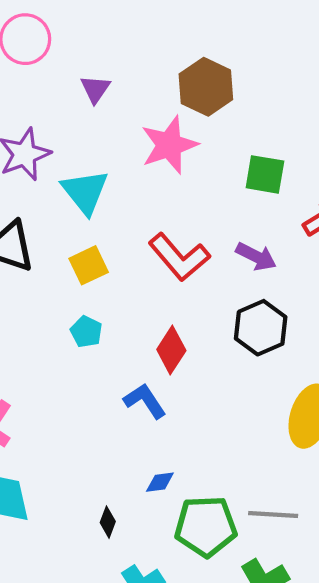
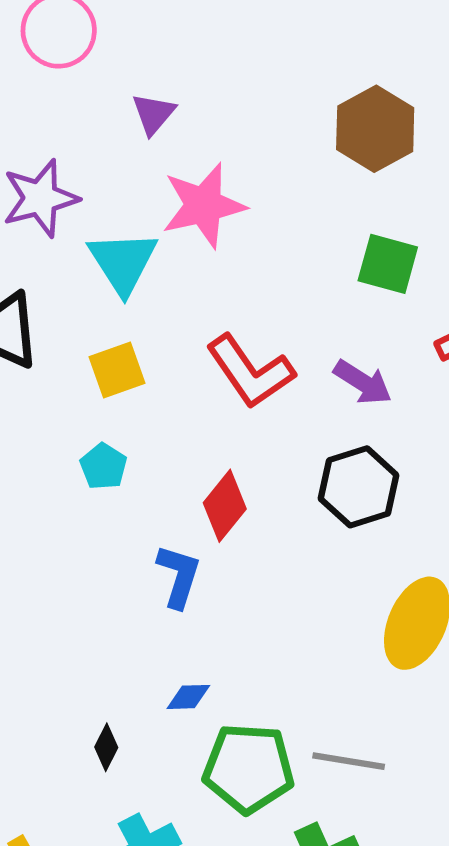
brown hexagon: (206, 87) -> (375, 129), moved
pink star: (169, 145) -> (204, 205), moved
blue L-shape: (145, 401) -> (179, 576), turned 45

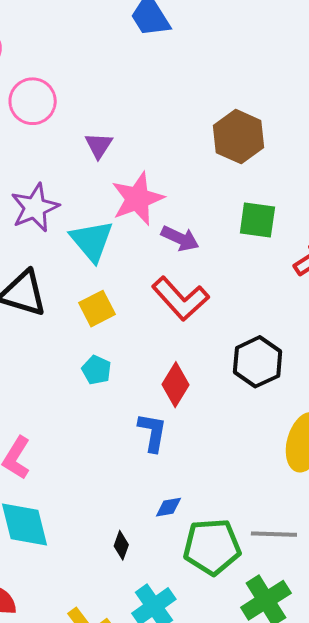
purple arrow: (363, 382) -> (180, 238), moved

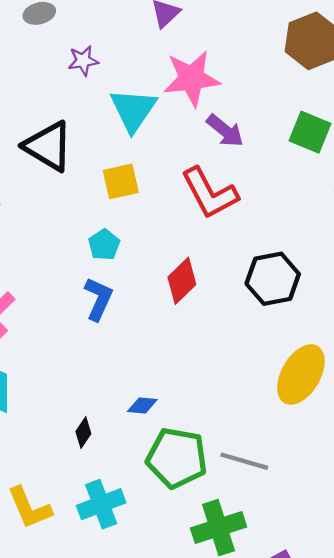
purple star: (35, 208) -> (83, 61), size x0.6
blue L-shape: (152, 432) -> (98, 299), moved

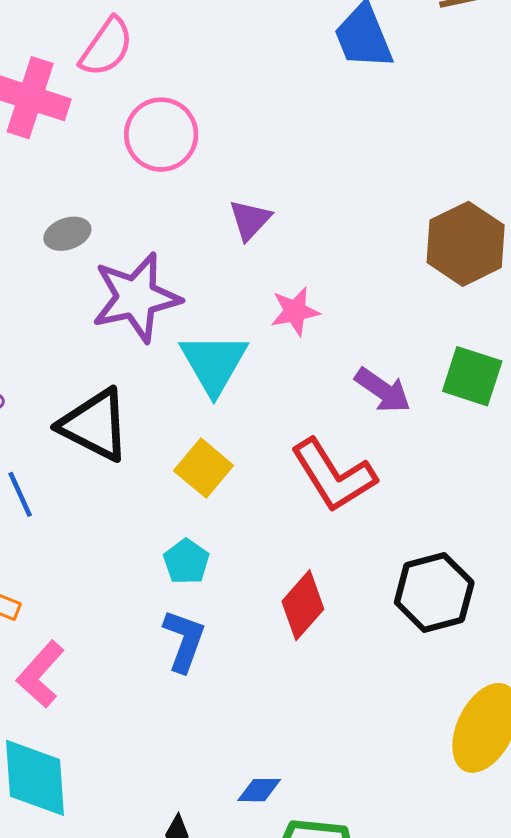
purple star: (83, 61) -> (136, 297), size x2.0
pink star: (192, 78) -> (295, 311), size x0.6
purple arrow: (225, 131) -> (383, 390), moved
yellow square: (121, 181) -> (204, 468), turned -33

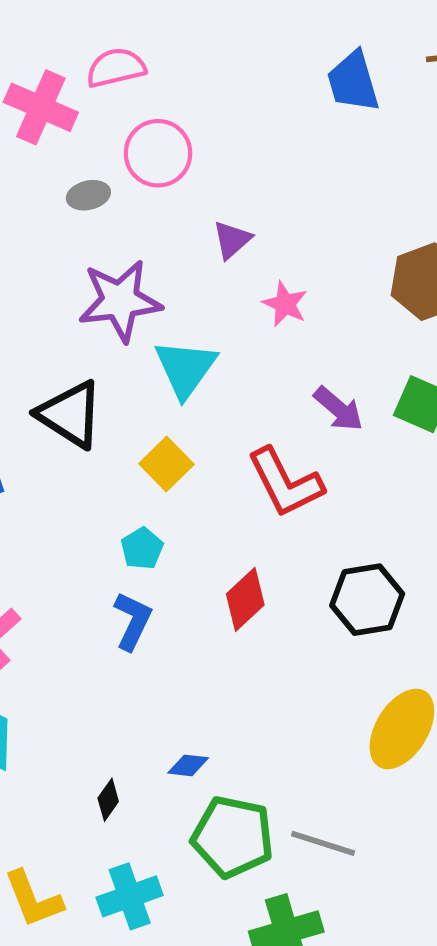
pink semicircle: (107, 47) -> (116, 68), turned -144
gray ellipse: (67, 234) -> (88, 195), moved
pink star: (295, 311) -> (285, 304), moved, turned 30

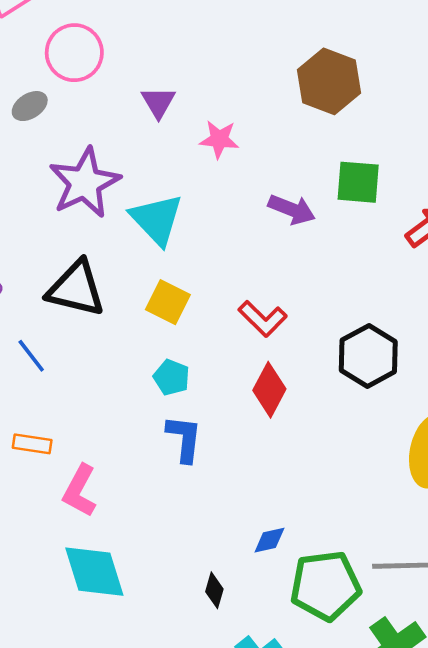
red L-shape: (285, 483) -> (263, 319), moved, size x0.7

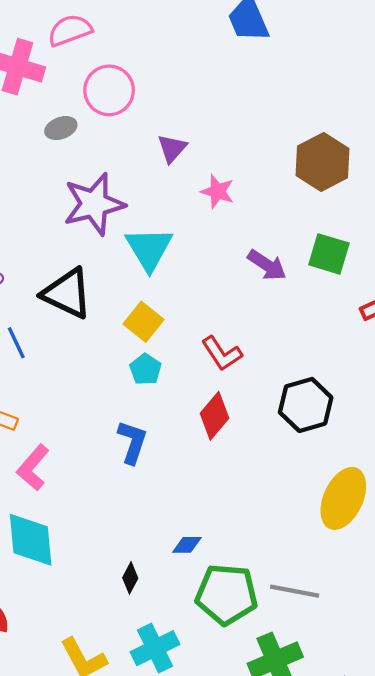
cyan pentagon: (172, 377) -> (146, 369), moved

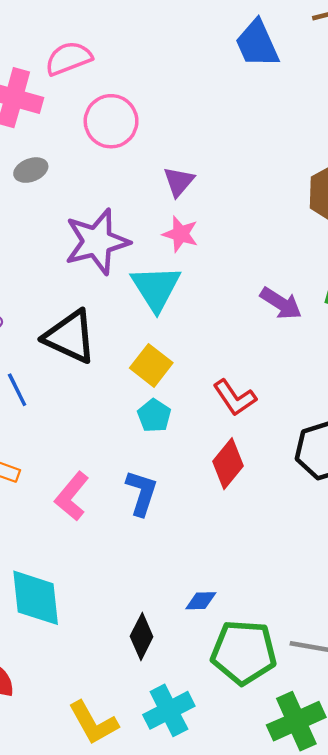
gray ellipse: (61, 128) -> (31, 170), moved
pink star: (218, 192) -> (180, 234), moved
pink L-shape: (33, 468) -> (72, 496), moved
black diamond: (130, 578) -> (142, 636), size x1.4

